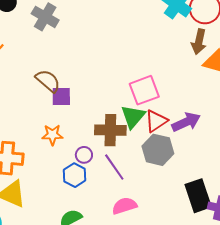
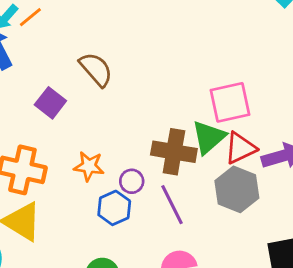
purple square: (61, 96) -> (50, 103), moved, turned 30
orange star: (52, 135) -> (89, 166), moved

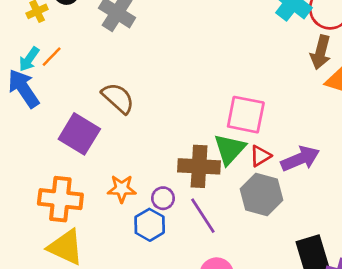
pink square: (230, 102) -> (246, 115), turned 30
purple square: (50, 103) -> (79, 134), size x1.4
red triangle: (240, 148) -> (260, 156), size x0.7

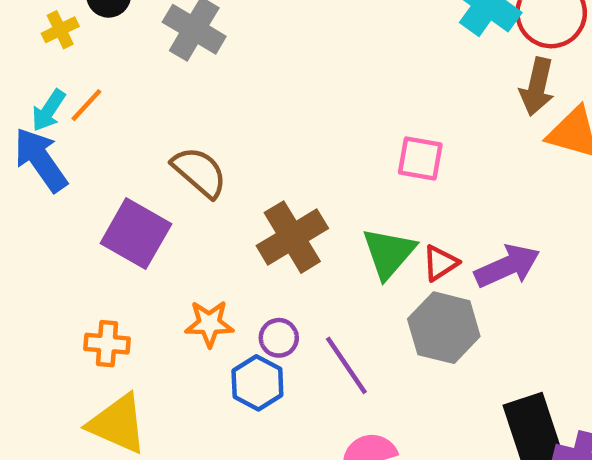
pink square: (246, 115) -> (420, 158), moved, size x0.7
brown cross: (199, 166) -> (292, 237), moved, turned -33
orange cross: (60, 199) -> (107, 344), size x0.6

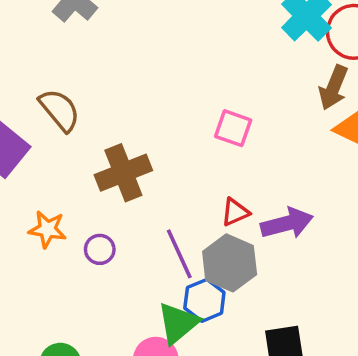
green triangle: (389, 253) -> (178, 323), moved
purple line: (346, 365) -> (179, 254), moved
blue hexagon: (257, 383) -> (204, 300), moved

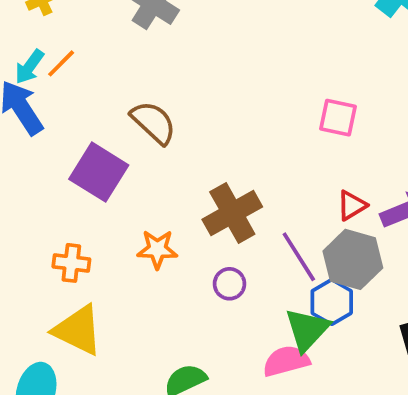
brown cross: (123, 173) -> (232, 213), moved
purple circle: (100, 249) -> (229, 284), moved

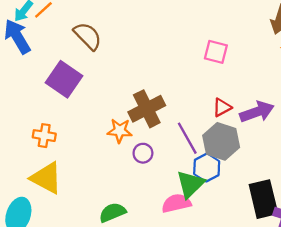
brown semicircle: (153, 123) -> (88, 36), moved
orange star: (157, 249) -> (120, 131), moved

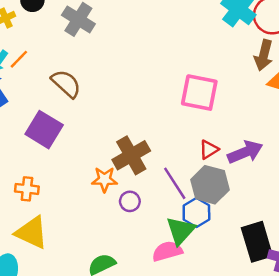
pink square: (216, 52) -> (199, 93), size x1.5

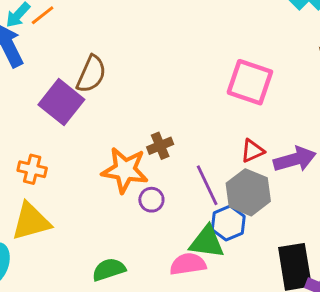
brown semicircle: (66, 84) -> (91, 74), moved, turned 64
brown cross: (131, 155) -> (160, 146), size x0.6
orange star: (104, 179) -> (125, 170), size x1.5
green triangle: (181, 231) -> (207, 242), turned 48
yellow triangle: (32, 233) -> (31, 221), turned -48

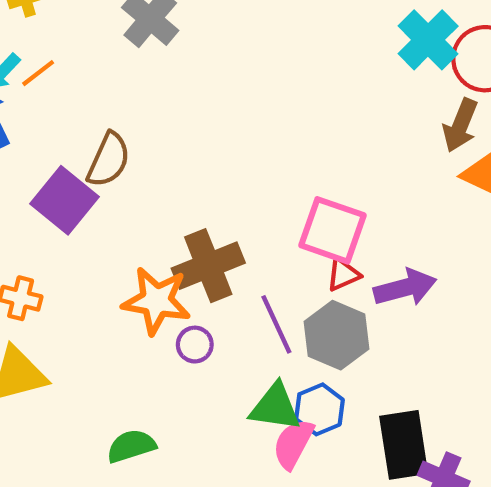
pink square: (250, 82) -> (332, 230), moved
brown cross: (160, 146) -> (208, 266), size x1.8
blue hexagon: (228, 223) -> (319, 409), moved
pink semicircle: (188, 264) -> (293, 444), moved, turned -54

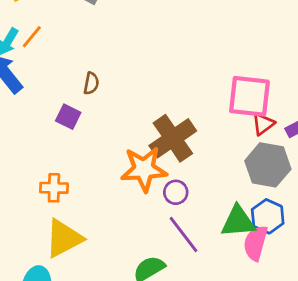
brown semicircle: (109, 160) -> (91, 83), size x0.6
purple square: (64, 200) -> (68, 117), size x0.6
purple line: (276, 324) -> (183, 235), moved

